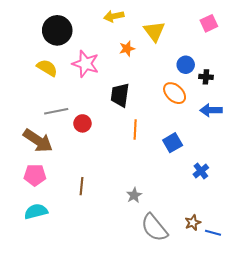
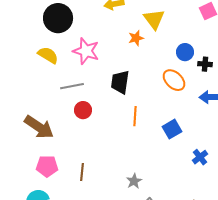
orange star: (127, 49) -> (136, 38), moved
gray line: (56, 111) -> (72, 86), moved
pink pentagon: (35, 175) -> (47, 166), moved

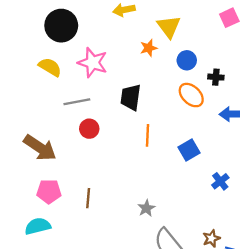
blue circle: (185, 52) -> (187, 60), moved
black cross: (205, 64) -> (216, 77), moved

